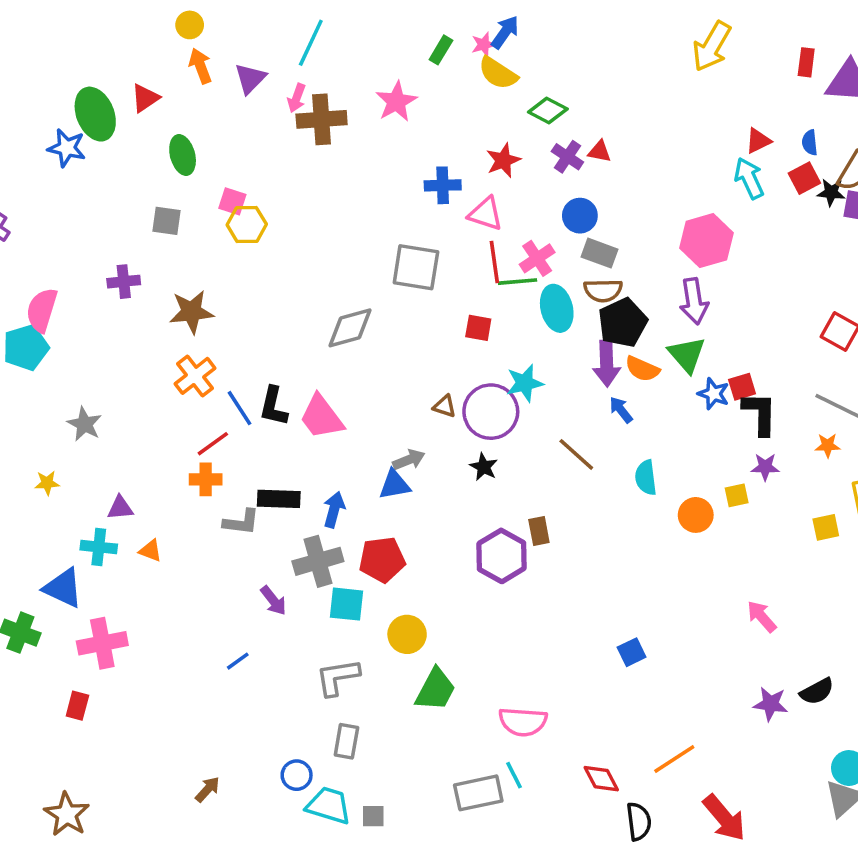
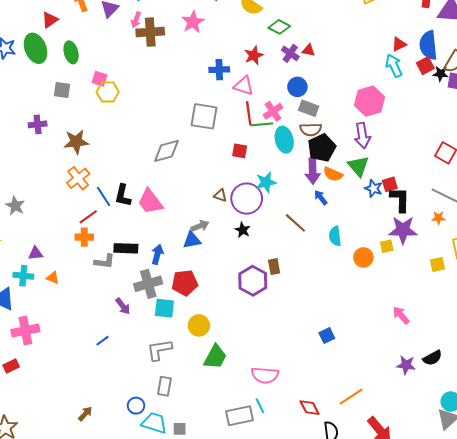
green ellipse: (95, 114) -> (36, 48), moved
blue semicircle: (810, 143) -> (428, 45), size x2.0
purple star: (765, 467) -> (403, 230), size x1.8
red rectangle: (77, 706) -> (11, 366), turned 49

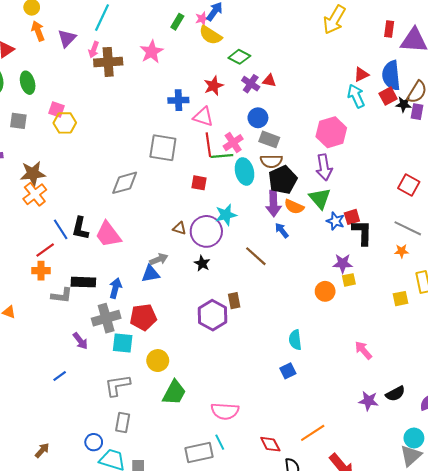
orange cross: (78, 178) -> (35, 194), moved
purple star: (403, 230) -> (343, 263), moved, size x0.7
cyan semicircle: (335, 236) -> (295, 340), moved

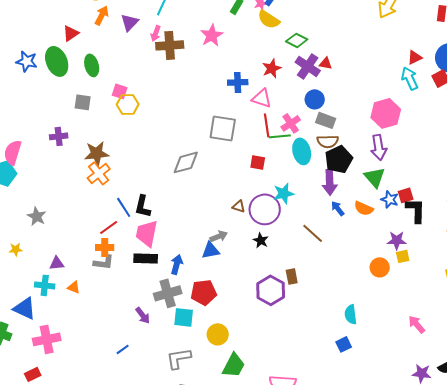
orange arrow: (38, 31) -> (102, 15), turned 48
purple cross: (251, 84) -> (308, 66), size x1.4
orange semicircle: (294, 207) -> (364, 208), moved
pink trapezoid: (108, 235) -> (147, 233), moved, turned 48
gray L-shape: (62, 295) -> (104, 262), moved

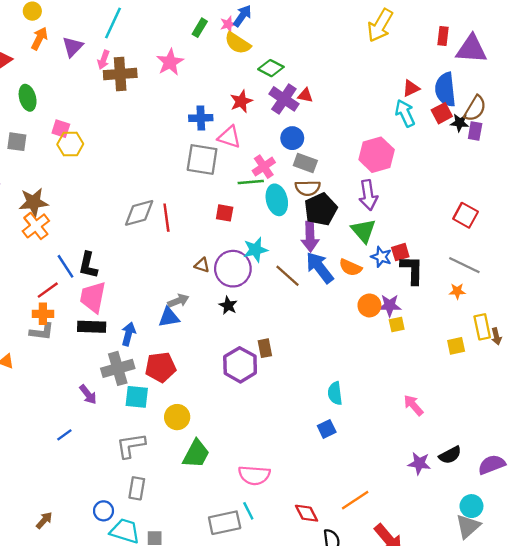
red line: (267, 125) -> (166, 218), moved
gray square: (223, 128) -> (202, 159), moved
blue arrow: (338, 208) -> (320, 267), size x1.8
brown line: (313, 233) -> (288, 276), moved
orange circle: (380, 267) -> (369, 305), moved

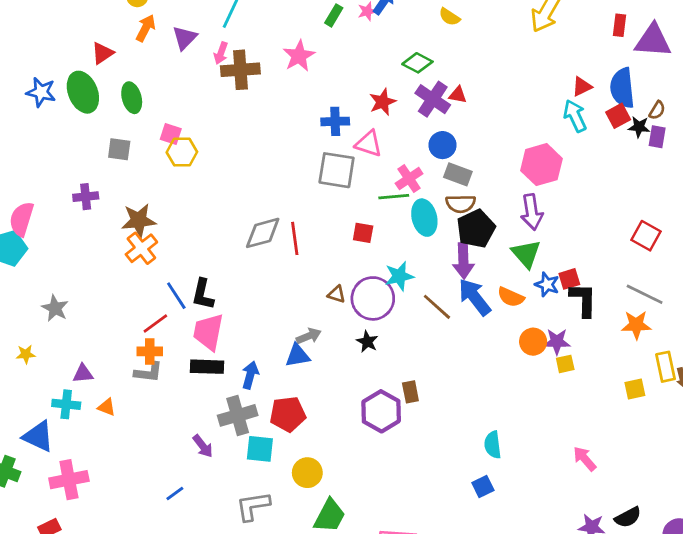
yellow semicircle: (238, 43) -> (449, 17), moved, size x0.7
brown semicircle: (475, 108) -> (657, 110), size x0.6
orange star: (457, 291) -> (636, 325), size x1.5

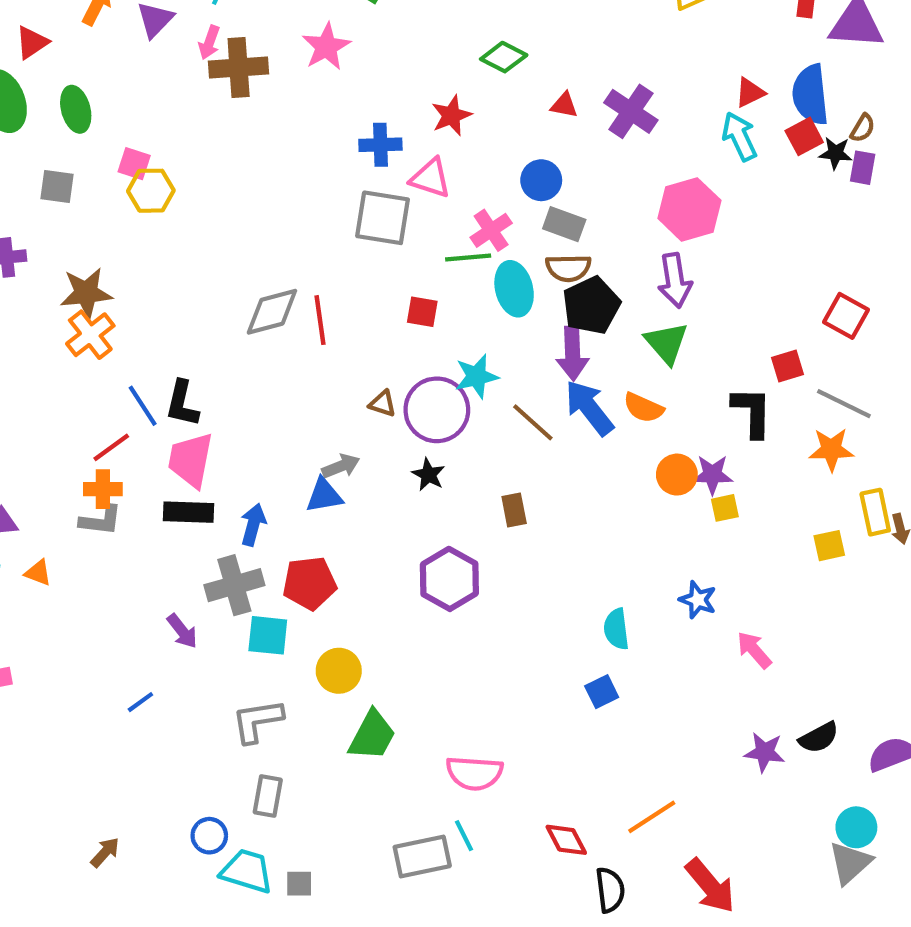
purple cross: (433, 99) -> (631, 111), moved
red square: (569, 279) -> (788, 366), moved
blue star: (547, 284) -> (698, 600), moved
brown rectangle: (410, 392) -> (514, 510), moved

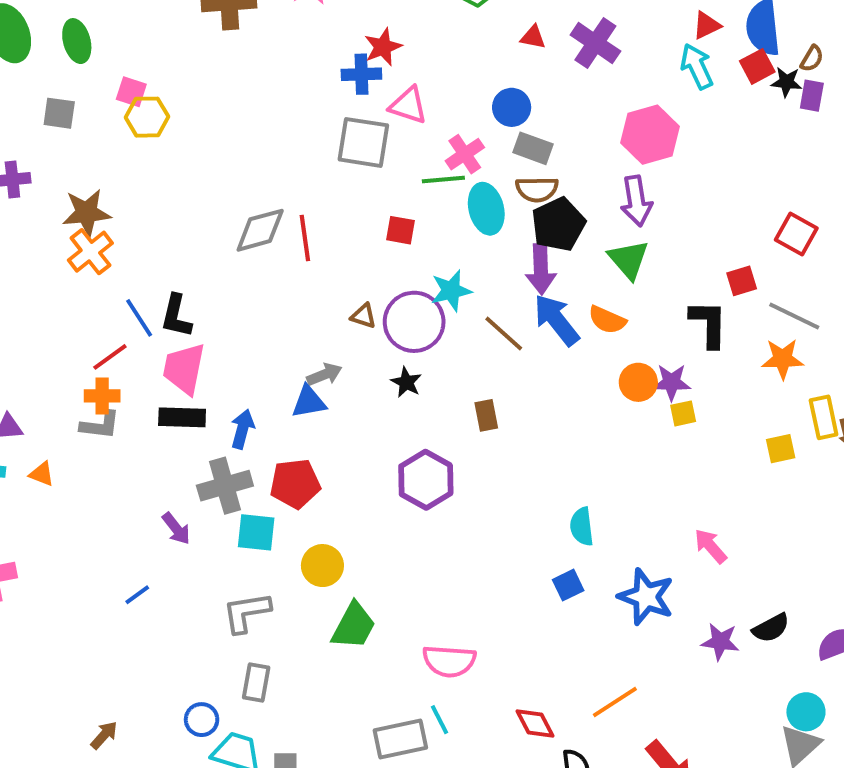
red star: (451, 116) -> (383, 47), moved
blue star: (698, 600) -> (646, 597), moved, size x1.6

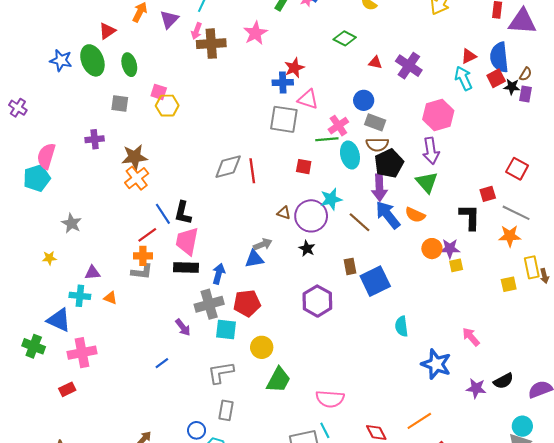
blue square: (568, 585) -> (375, 281), moved, size x1.8

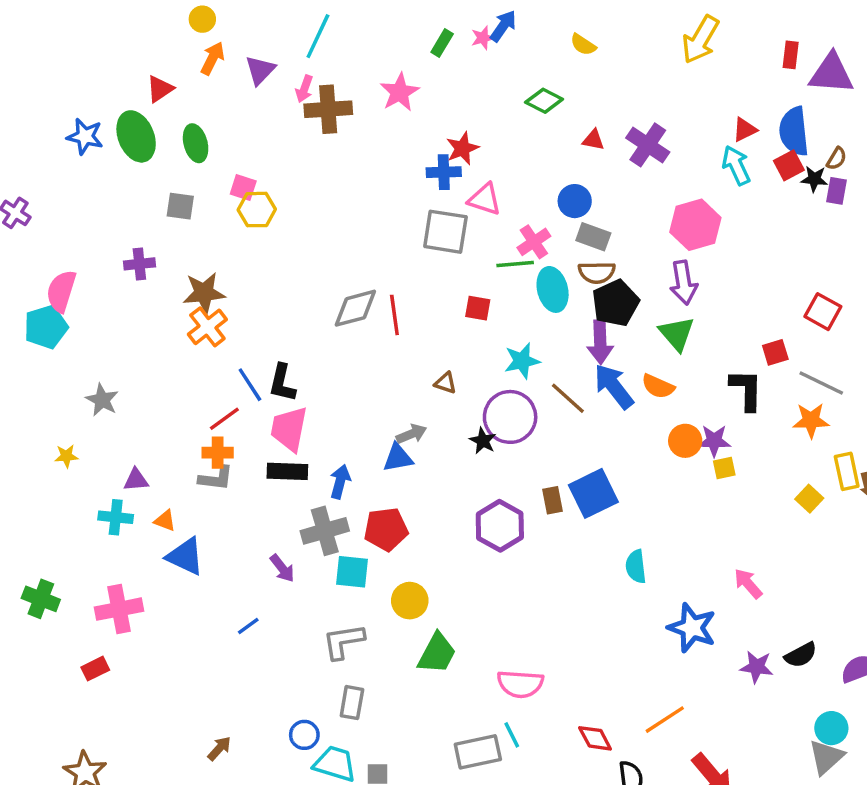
purple circle: (311, 216) -> (510, 417), moved
brown rectangle: (350, 266) -> (553, 500), moved
yellow square: (509, 284) -> (809, 499), turned -35
blue triangle: (59, 320) -> (185, 556), moved

